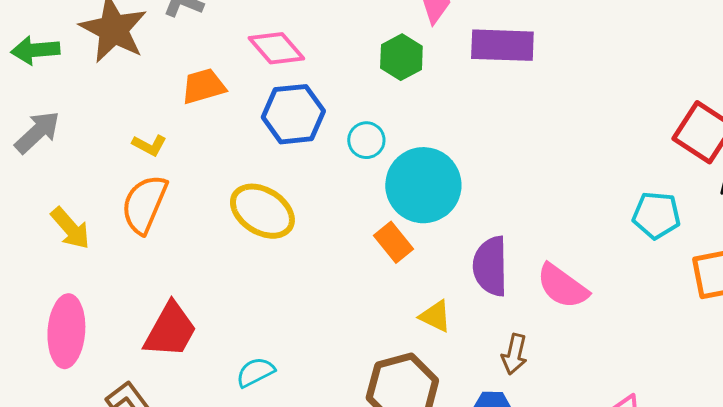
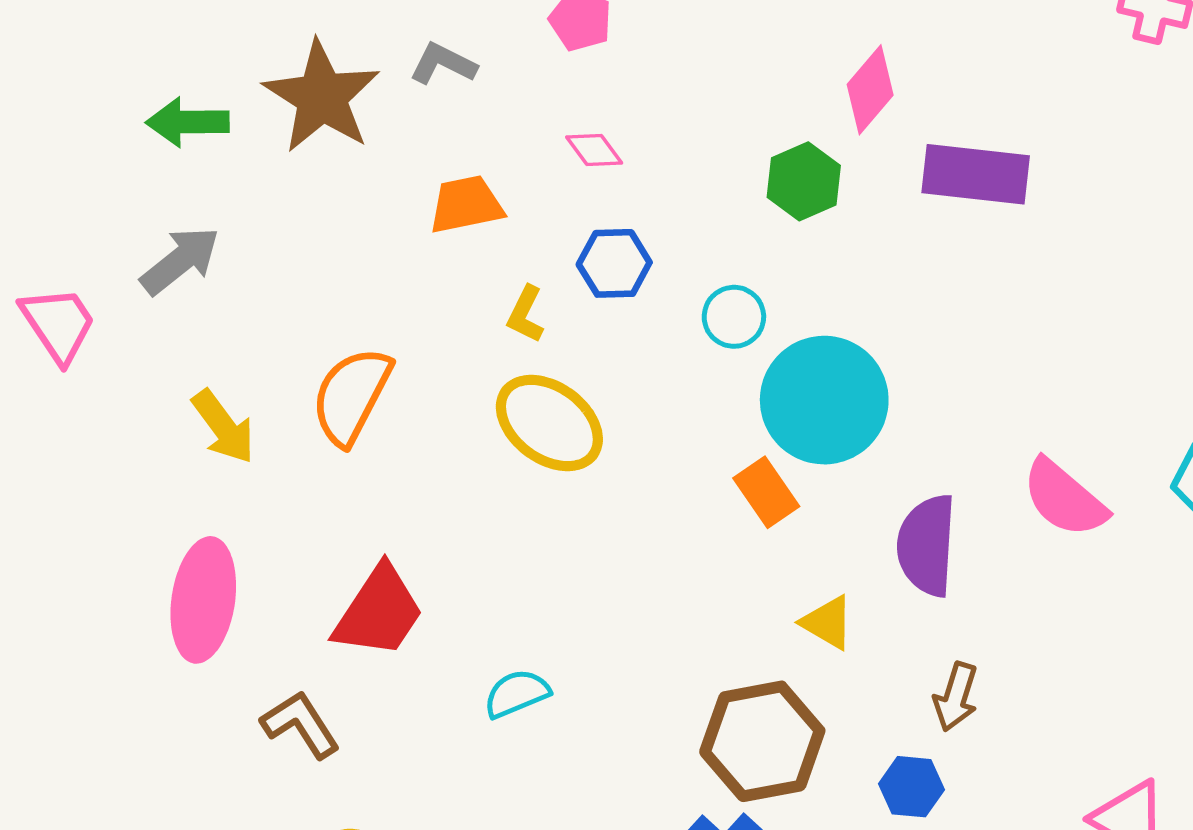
pink diamond: (276, 48) -> (594, 150), size x0.6
blue hexagon: (293, 114) -> (614, 263), size x0.7
yellow L-shape: (149, 145) -> (526, 314), moved, turned 84
pink semicircle: (562, 286) -> (1064, 498), moved

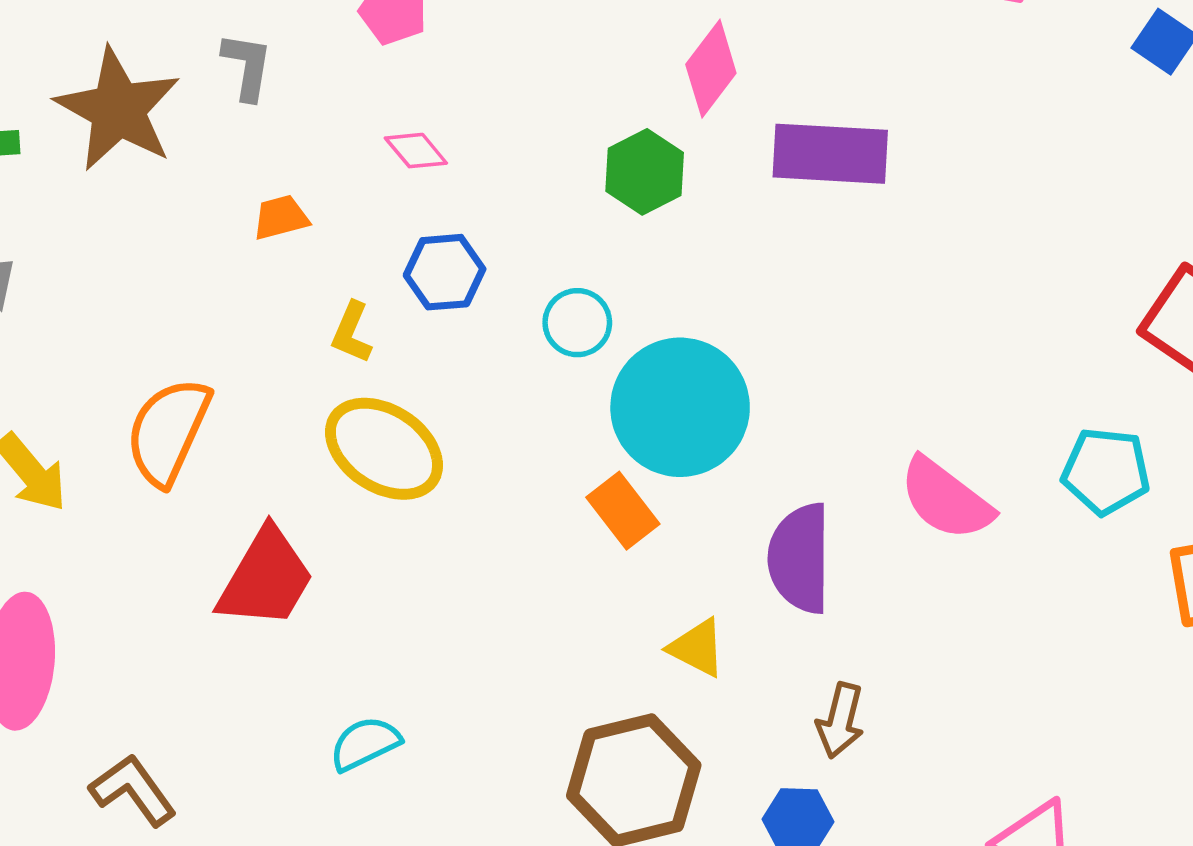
gray L-shape: (443, 64) -> (247, 66), turned 76
orange trapezoid: (466, 205) -> (281, 217), size x0.7
red trapezoid: (379, 612) -> (266, 578), moved

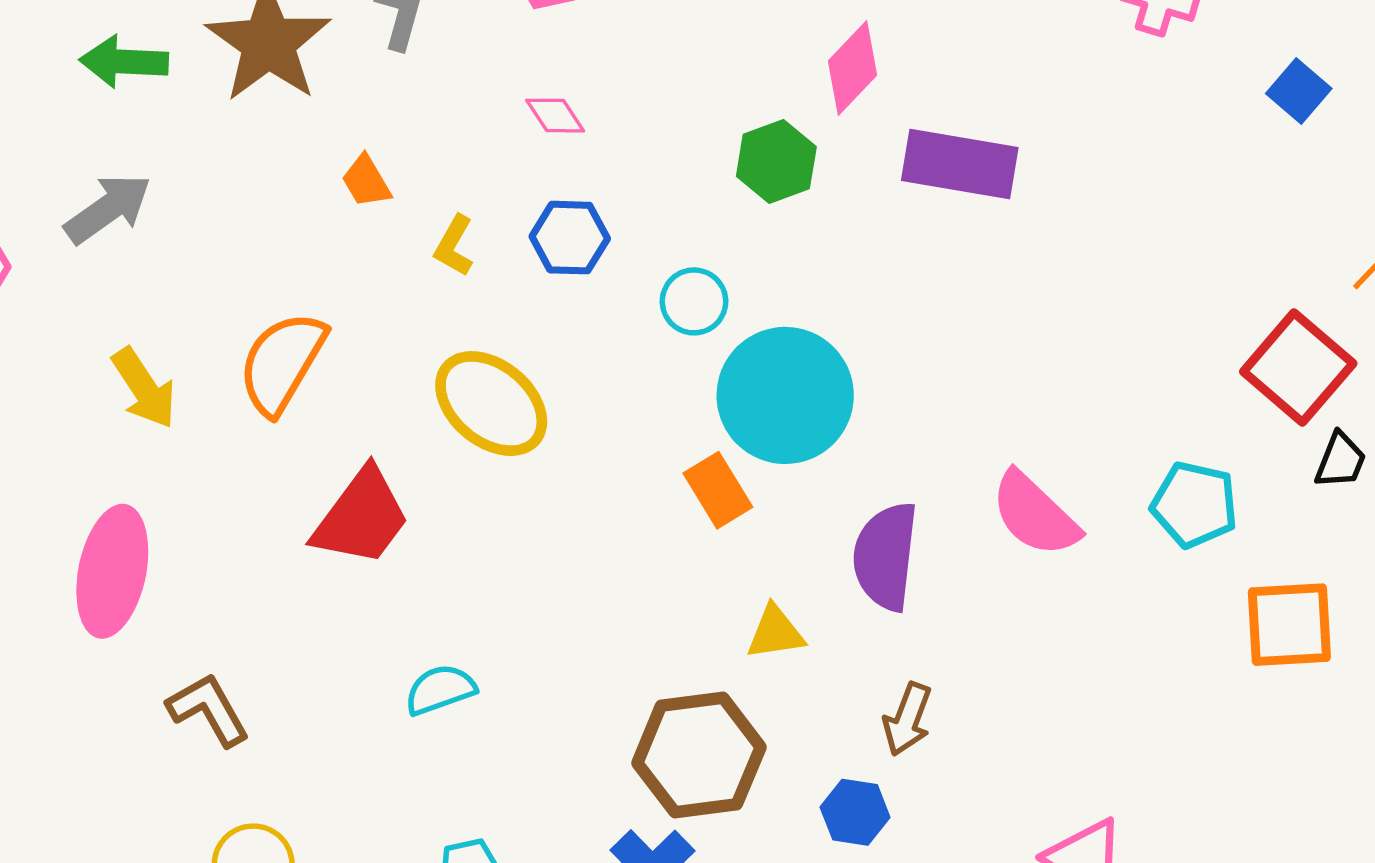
orange trapezoid: (281, 217) -> (366, 181), moved, turned -112
yellow L-shape: (352, 333) -> (454, 246), moved
yellow triangle: (697, 648) -> (775, 632), turned -42

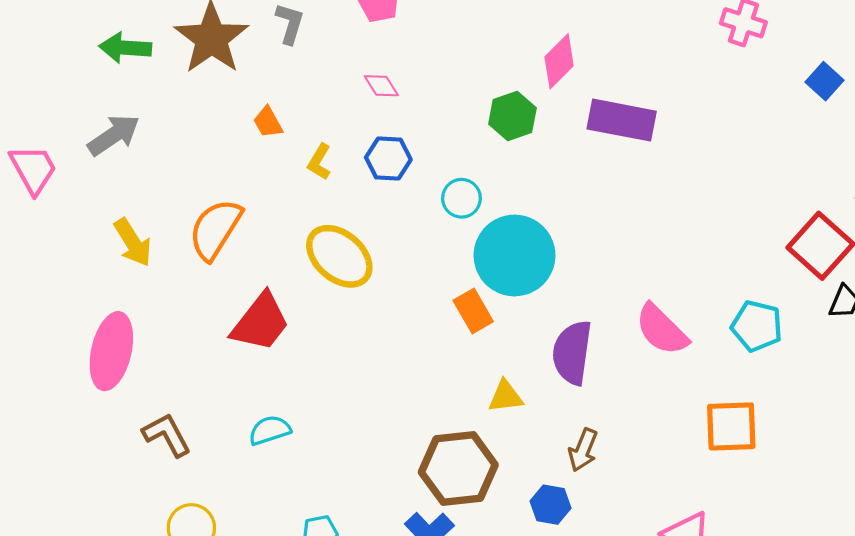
orange square: (1289, 625) -> (731, 426), moved
cyan semicircle: (440, 690) -> (270, 430), moved

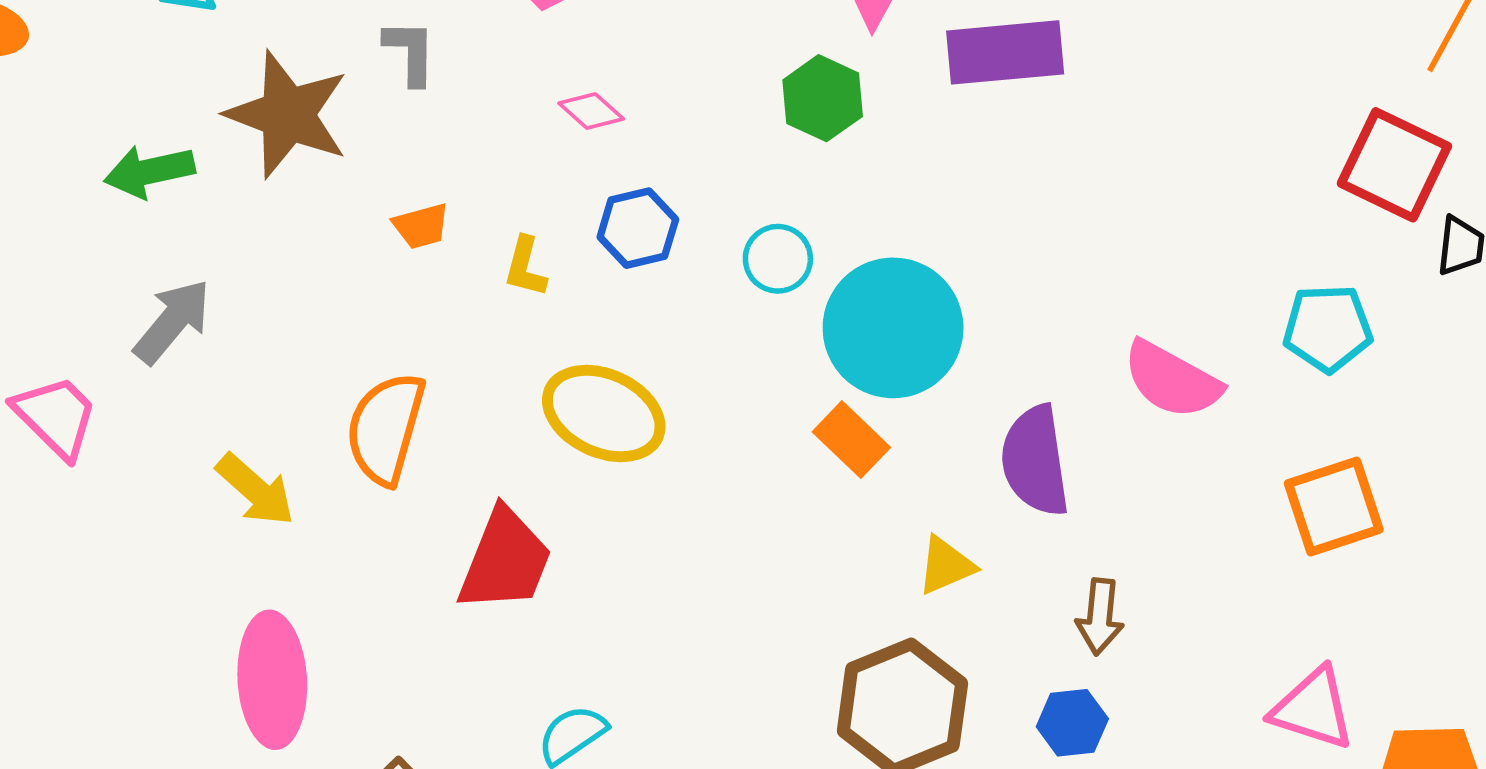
orange trapezoid: (268, 122) -> (421, 226), turned -60

